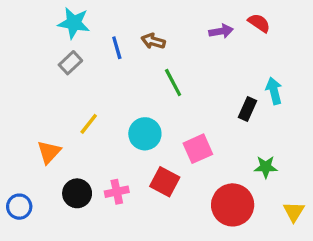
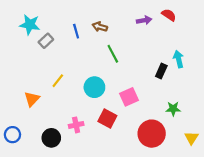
cyan star: (74, 23) -> (30, 25), moved
black circle: (77, 193) -> (51, 138), moved

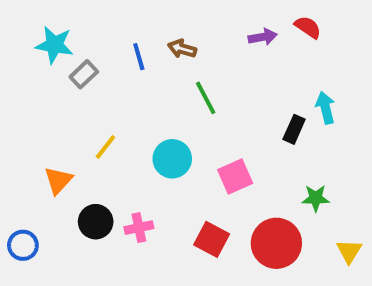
red square: (107, 118) -> (212, 239), moved
black circle: (51, 138) -> (96, 222), moved

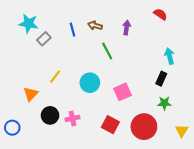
purple arrow: (263, 37) -> (127, 28), moved, turned -72
black rectangle: (294, 129) -> (161, 79), moved

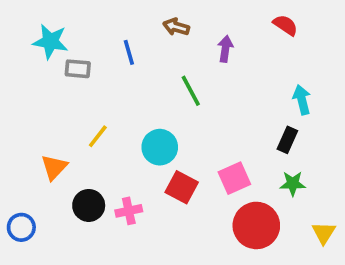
brown arrow: (95, 26) -> (176, 27), moved
gray rectangle: (44, 39) -> (78, 69), turned 48
pink square: (123, 92) -> (234, 178), moved
red square: (110, 125) -> (182, 187), moved

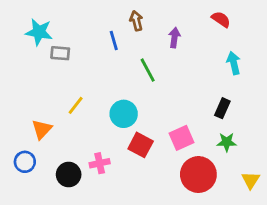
brown arrow: (176, 27) -> (136, 21), turned 60
blue line: (129, 52) -> (114, 40), moved
cyan arrow: (302, 100) -> (234, 63), moved
black circle: (89, 205) -> (69, 175), moved
blue circle: (21, 227) -> (25, 162), moved

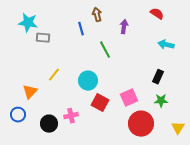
cyan arrow: (234, 63) -> (166, 45), turned -63

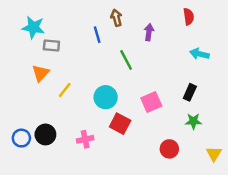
red semicircle: (157, 14) -> (189, 17), turned 48
orange triangle: (30, 92) -> (41, 73), moved
pink square: (129, 98) -> (151, 102), moved
black circle: (49, 124) -> (45, 134), moved
red circle: (141, 124) -> (169, 149), size x0.6

